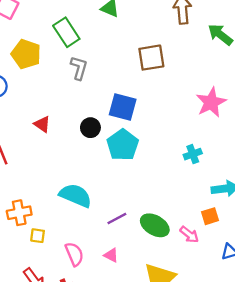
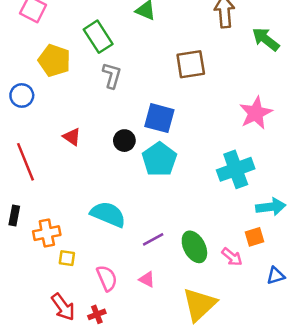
cyan cross: (193, 154) -> (236, 169), size x1.8
green ellipse: (155, 225) -> (194, 247), turned 32

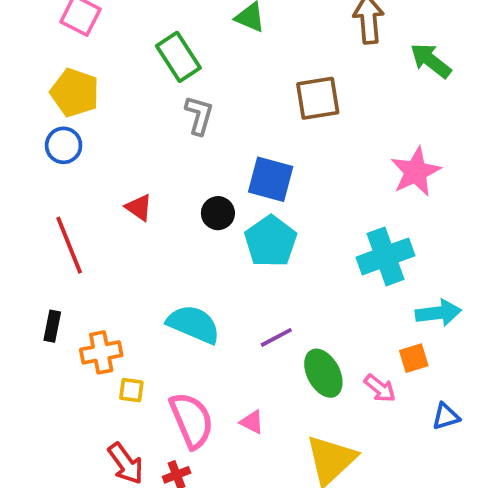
yellow pentagon: (54, 60) -> (75, 93), moved
purple line: (153, 239) -> (276, 337), moved
pink semicircle: (107, 278) -> (192, 420), size x1.4

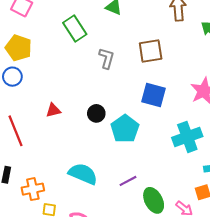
gray L-shape: (199, 115) -> (107, 58), moved
blue square: (271, 179) -> (154, 95), moved
red triangle: (139, 207) -> (53, 110), turned -49

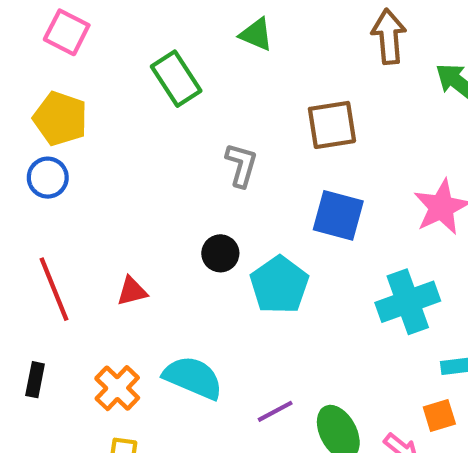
gray L-shape: (107, 58) -> (241, 165), moved
red triangle: (53, 110) -> (132, 291), moved
purple line: (128, 181) -> (275, 411), moved
orange cross: (33, 189) -> (117, 388), moved, turned -35

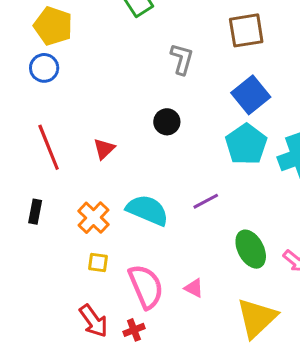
blue square: (338, 215) -> (251, 95), turned 36
cyan pentagon: (279, 285) -> (246, 144), moved
red triangle: (132, 291) -> (104, 149), turned -30
purple line: (275, 411) -> (206, 201), moved

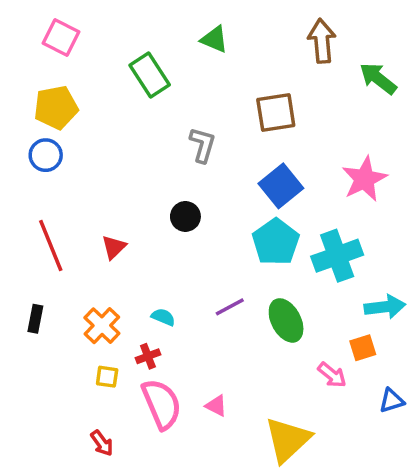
yellow pentagon: (53, 26) -> (56, 107), turned -30
cyan semicircle: (147, 210) -> (163, 317), size x0.5
green ellipse: (251, 249) -> (286, 320), moved
red arrow: (94, 321) -> (102, 443), size x0.7
red cross: (134, 330) -> (148, 356), moved

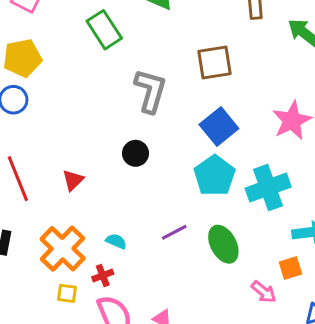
gray L-shape: (202, 145) -> (150, 91), size x1.4
orange cross: (102, 326) -> (63, 249), size x1.4

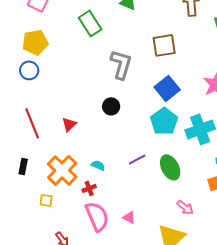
pink arrow: (264, 292) -> (185, 207), moved
yellow square: (67, 293) -> (46, 200), moved

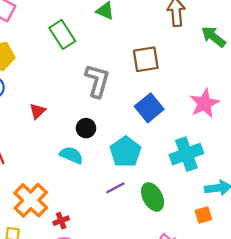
cyan pentagon: (164, 121) -> (125, 152), moved
red triangle: (69, 124) -> (37, 111), moved
cyan semicircle: (98, 165) -> (71, 155), moved, size x1.5

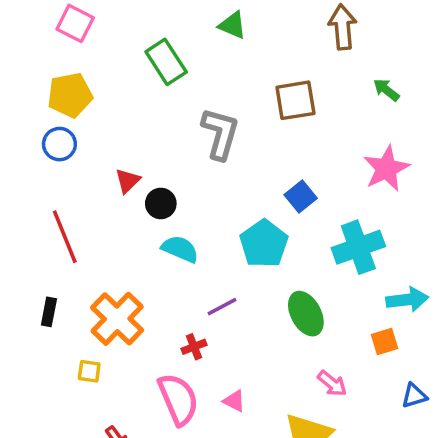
green arrow: (213, 37) -> (386, 90), moved, size x0.7
blue square: (149, 108) -> (301, 196), moved, size x0.7
black circle: (86, 128) -> (161, 203), moved
purple line: (115, 188) -> (222, 307), moved
red cross: (61, 221) -> (194, 347), moved

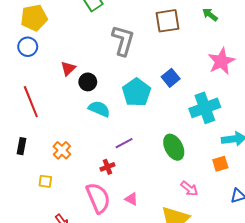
green arrow: (386, 90) -> (210, 15), moved
cyan pentagon: (264, 244) -> (136, 92), moved
orange cross: (117, 319) -> (62, 150), size x0.6

